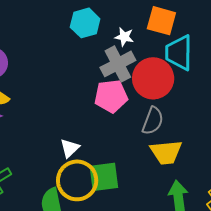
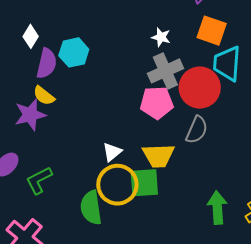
cyan hexagon: (85, 23) -> (74, 52), moved
white star: (124, 37) -> (161, 37), moved
yellow trapezoid: (166, 152) -> (158, 156), moved

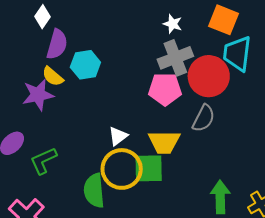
cyan hexagon: (74, 52) -> (85, 65), moved

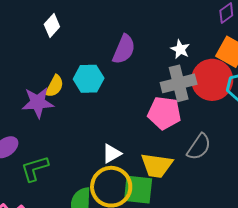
purple semicircle: (57, 44) -> (124, 49), moved
yellow semicircle: (53, 76) -> (55, 86), turned -110
red circle: (209, 76) -> (212, 80), moved

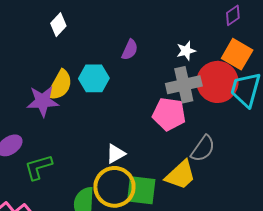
purple semicircle: (124, 49) -> (130, 50), size x0.7
white star: (180, 49) -> (186, 51), turned 30
yellow semicircle: (55, 86) -> (60, 85), size x1.4
yellow trapezoid: (157, 165) -> (180, 175), moved, turned -52

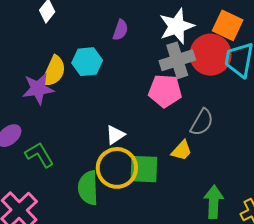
white star: (186, 51) -> (177, 26), size x1.8
green L-shape: (38, 167) -> (39, 155), turned 80
yellow trapezoid: (180, 175) -> (182, 151), size x0.7

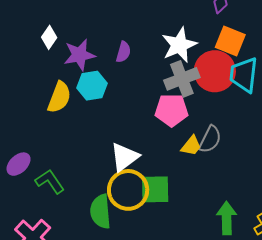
purple star: (38, 89) -> (79, 55), moved
white triangle: (115, 135) -> (124, 157), size x1.5
yellow trapezoid: (182, 151) -> (191, 146), moved

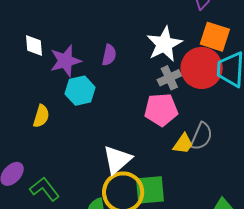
white diamond: (49, 37) -> (34, 45), turned -35
gray cross: (182, 79) -> (169, 78), size x0.7
yellow semicircle: (59, 97) -> (41, 116), moved, size x0.7

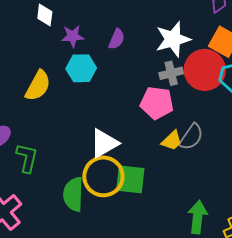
purple star: (65, 61) -> (73, 36), size x0.7
yellow semicircle: (41, 116) -> (38, 86), size x1.4
green L-shape: (45, 189) -> (27, 158), turned 40

